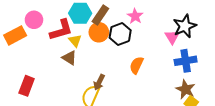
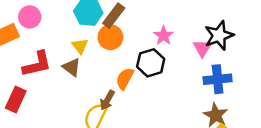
pink star: (135, 16) -> (164, 36), moved
red L-shape: (61, 30) -> (37, 64), moved
black hexagon: (120, 34) -> (151, 63), moved
orange semicircle: (136, 65) -> (125, 79), moved

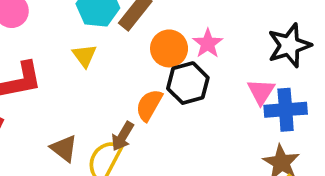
orange circle: (110, 37) -> (169, 48), moved
pink triangle: (202, 48) -> (261, 92), moved
brown triangle: (72, 67) -> (64, 148), moved

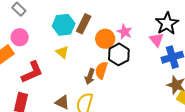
pink triangle: (261, 92) -> (157, 40), moved
brown arrow: (123, 136) -> (90, 76), moved

